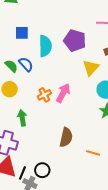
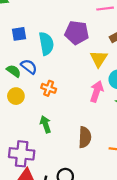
pink arrow: (63, 93) -> (97, 91), moved
orange cross: (44, 95) -> (49, 88), moved, turned -32
green arrow: (22, 118) -> (45, 124), moved

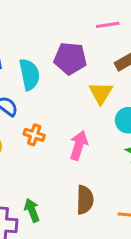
pink arrow: (97, 91) -> (79, 145), moved
green arrow: (45, 124) -> (32, 210), moved

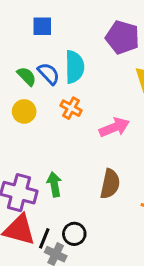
cyan semicircle: (29, 74) -> (74, 67), moved
pink arrow: (79, 145) -> (114, 127), turned 40

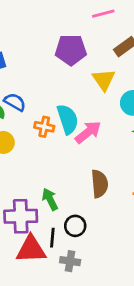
cyan semicircle: (74, 67) -> (68, 119), moved
black circle: (74, 234) -> (75, 226), moved
black line: (44, 238) -> (52, 238), moved

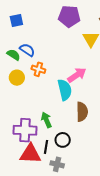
cyan semicircle: (68, 119) -> (65, 90), moved
orange cross: (44, 127) -> (38, 69), moved

